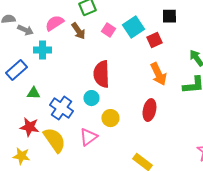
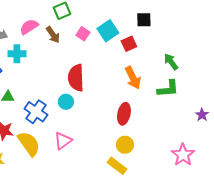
yellow circle: (110, 118) -> (125, 145), moved

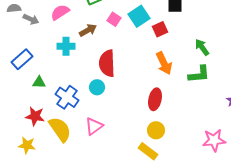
brown arrow: (53, 35) -> (88, 30), moved, turned -84
cyan cross: (17, 54) -> (66, 46), moved
pink star: (183, 155) -> (214, 140), turned 30

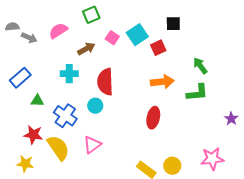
cyan cross: (66, 46) -> (69, 74), moved
orange arrow: (164, 63) -> (162, 82), turned -70
yellow circle: (156, 130) -> (172, 166), moved

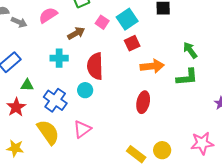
red square: (158, 48) -> (132, 43), moved
red star: (33, 135) -> (16, 107), moved, turned 30

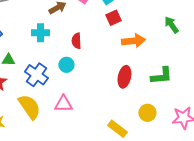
red semicircle: (95, 66) -> (76, 41), size x0.6
green L-shape: (187, 77) -> (161, 76), moved
pink triangle: (82, 129) -> (63, 104), turned 36
yellow circle: (162, 150) -> (147, 113), moved

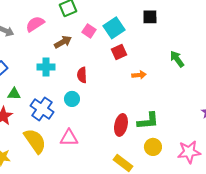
orange arrow: (133, 41) -> (139, 75), size x0.6
green L-shape: (161, 76) -> (148, 121), moved
red ellipse: (124, 77) -> (121, 125), moved

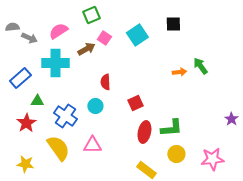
pink square: (89, 31) -> (104, 38), moved
red square: (119, 52) -> (135, 103), moved
cyan cross: (46, 67) -> (55, 63), moved, size x1.5
orange arrow: (139, 75) -> (179, 72), moved

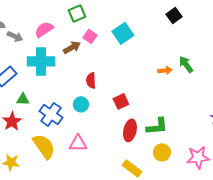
black square: (173, 24) -> (174, 15), moved, turned -35

